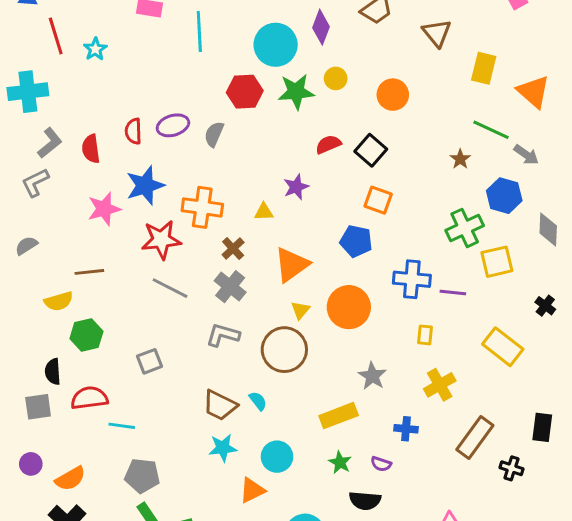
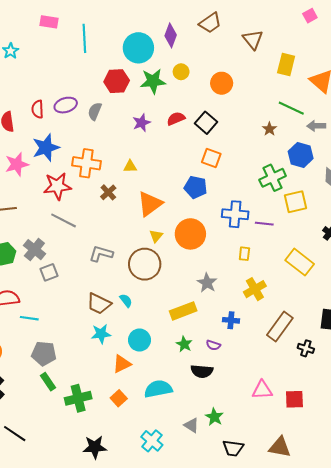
gray arrow: (526, 155) -> (316, 126), turned 144
purple star: (296, 187) -> (142, 123), moved
gray cross: (230, 287) -> (34, 250), moved

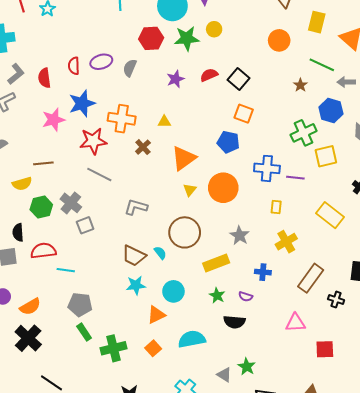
orange circle: (222, 83) -> (279, 40), moved
brown circle: (145, 264) -> (185, 232), moved
pink triangle: (262, 390) -> (295, 323), moved

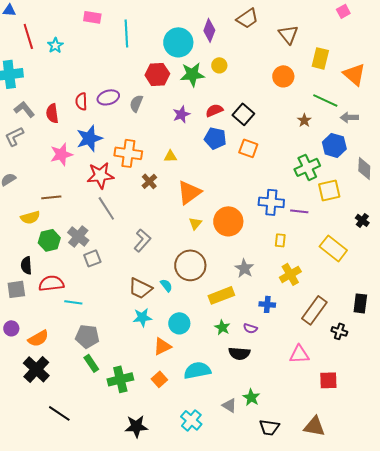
gray L-shape: (16, 74) -> (24, 109), turned -90
blue pentagon: (228, 142) -> (215, 138), moved
gray line: (99, 175) -> (106, 208), turned 30
gray L-shape: (136, 207) -> (142, 240), turned 115

